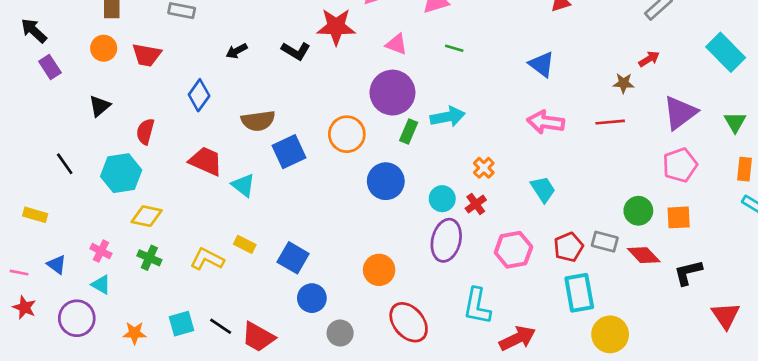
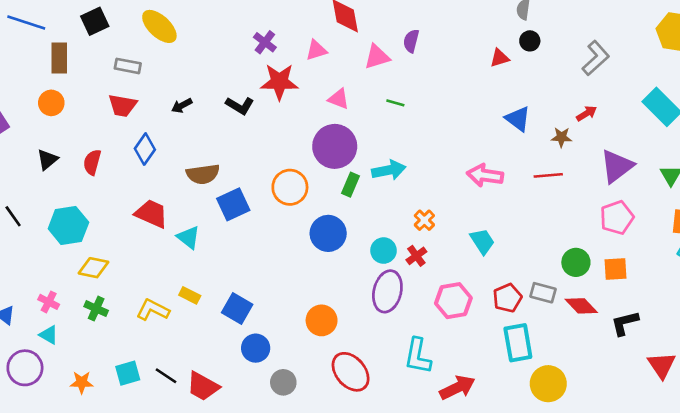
red trapezoid: (147, 55) -> (122, 106), moved
blue triangle: (542, 64) -> (518, 119), moved
red semicircle: (145, 131) -> (92, 162), moved

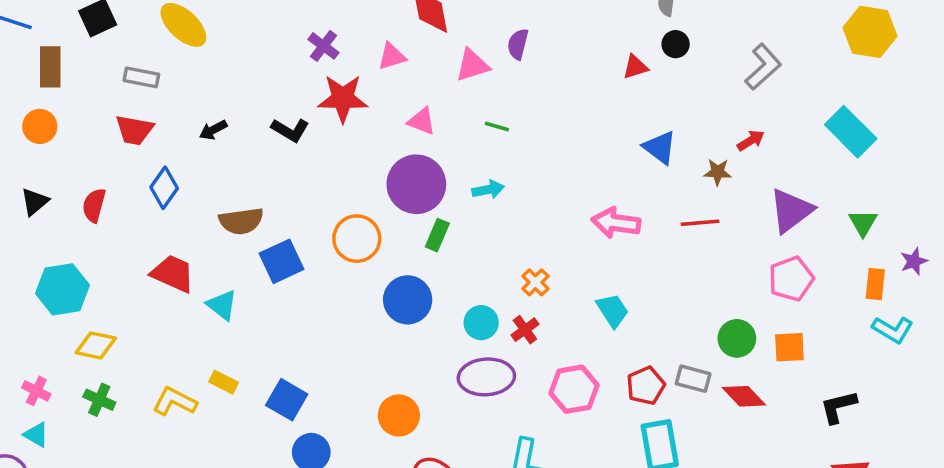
cyan arrow: (389, 170) -> (488, 190), moved, size x0.7
purple ellipse: (387, 291) -> (486, 377), turned 72
black L-shape: (625, 323) -> (838, 407), moved

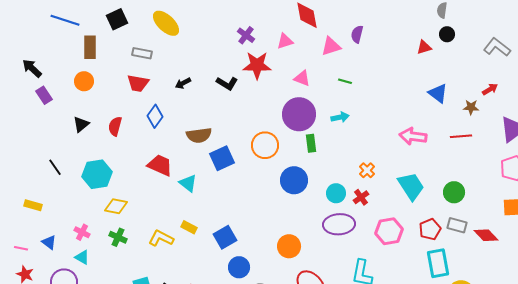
gray L-shape: (763, 67) -> (497, 47), turned -100
green rectangle: (437, 235) -> (311, 143), turned -30
cyan trapezoid: (613, 310) -> (411, 186), size x1.4
green circle: (737, 338) -> (454, 192), moved
blue square: (287, 400) -> (225, 237), turned 30

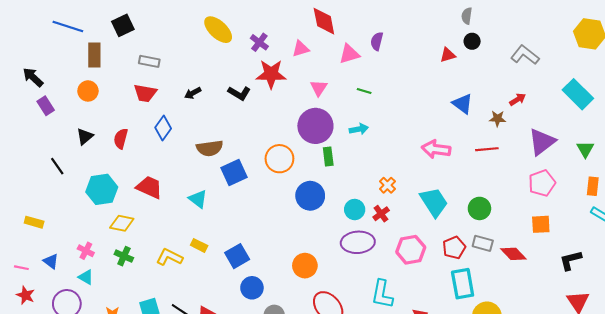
yellow ellipse: (166, 23) -> (218, 30), moved
pink triangle: (302, 78) -> (319, 88), turned 42
red trapezoid: (160, 165) -> (149, 187), moved
black line: (55, 167) -> (57, 166), moved

